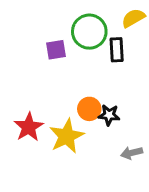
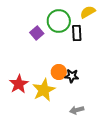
purple square: (56, 50) -> (37, 33), turned -32
gray arrow: (132, 153) -> (77, 110), moved

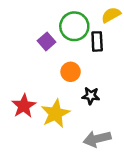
orange circle: (59, 72) -> (71, 72), moved
gray arrow: (77, 110) -> (97, 139), size x1.5

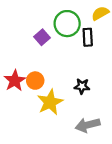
orange circle: (71, 72) -> (35, 81), moved
red star: (24, 106) -> (15, 81), moved

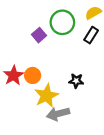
black rectangle: (88, 37) -> (91, 35), moved, turned 35
gray arrow: (88, 125) -> (58, 114), moved

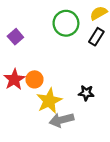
purple square: (39, 35) -> (15, 37), moved
black star: (76, 81) -> (86, 93), moved

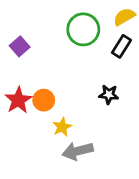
black star: (86, 93) -> (109, 94), moved
yellow star: (49, 101) -> (62, 127), size x0.6

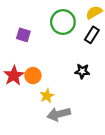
purple square: (20, 46) -> (23, 35), moved, turned -32

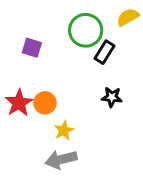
black rectangle: (92, 35) -> (105, 52), moved
gray arrow: (59, 114) -> (61, 160), moved

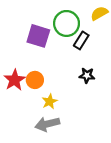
purple square: (32, 48) -> (38, 36), moved, size x1.5

